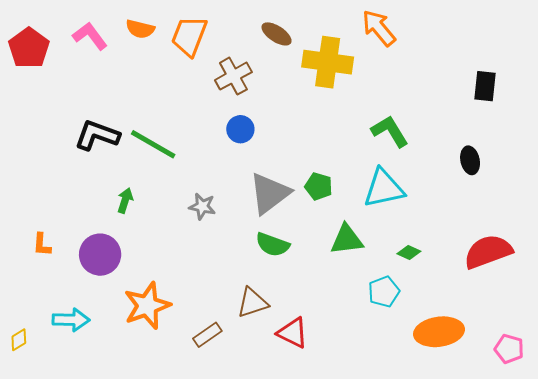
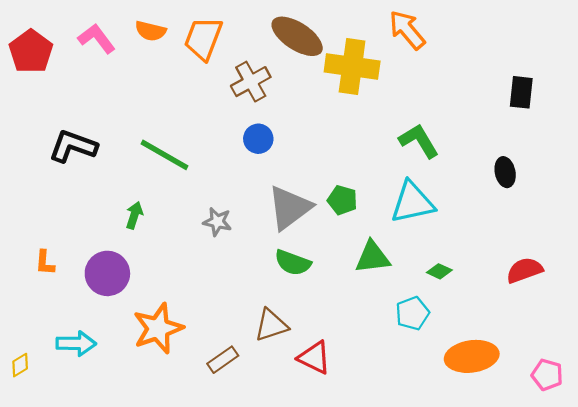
brown ellipse: (277, 34) -> (297, 36), size x1.6
black L-shape: (97, 135) -> (73, 146), moved
red semicircle: (488, 252) -> (524, 270), size x0.7

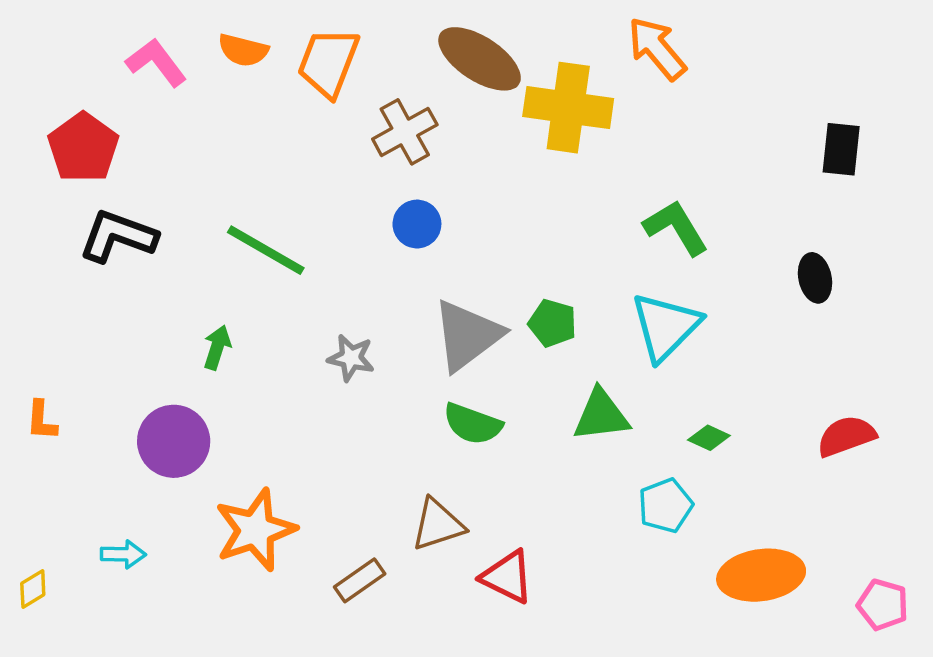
red pentagon: (31, 51) -> (83, 148), moved
cyan triangle: (412, 202) -> (666, 327), turned -33
orange L-shape: (45, 263) -> (42, 420), moved
cyan arrow: (76, 343) -> (123, 554), size x0.7

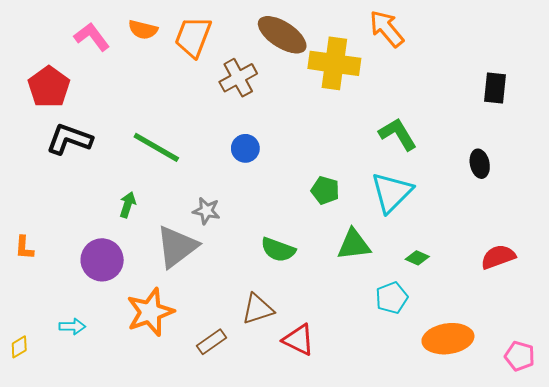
blue circle: (417, 224) -> (245, 148), moved
gray triangle: (467, 335) -> (177, 247), moved

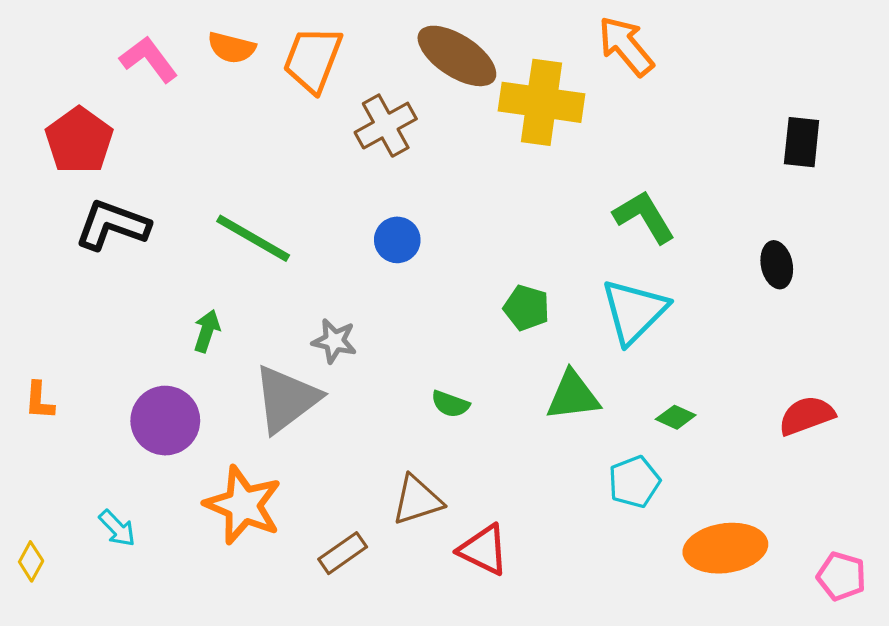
green semicircle: (278, 250) -> (450, 404), size x0.7
orange star: (150, 312) -> (243, 505), turned -30
cyan arrow: (72, 326) -> (117, 528), turned 45
yellow diamond: (19, 347) -> (31, 561), turned -30

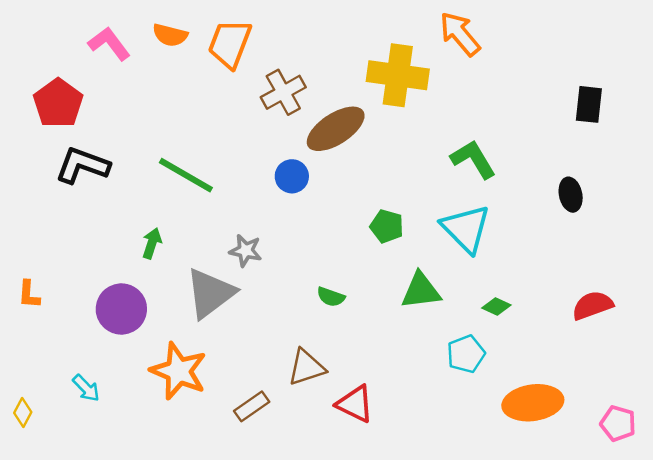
brown ellipse: (457, 56) -> (336, 129), moved, turned -66
cyan triangle: (634, 311) -> (466, 229), turned -30

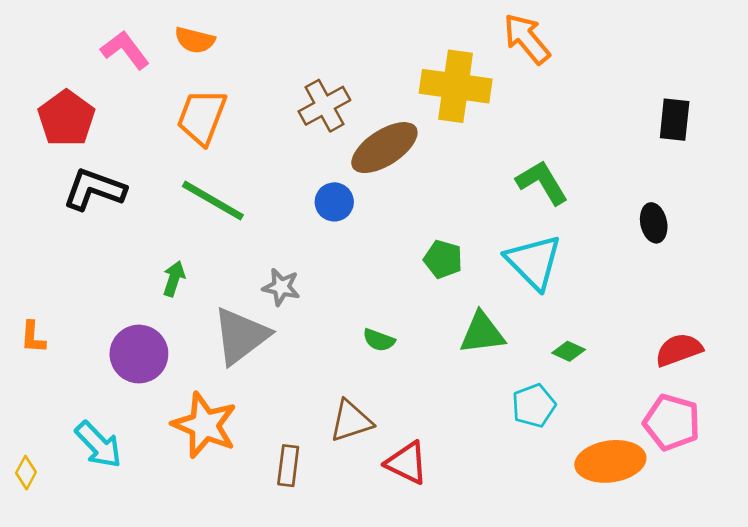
orange trapezoid: (230, 44) -> (202, 117), moved
cyan arrow: (86, 388) -> (99, 445), size x1.5
brown rectangle: (252, 406) -> (288, 466), turned -48
pink pentagon: (618, 423) -> (672, 422), moved, size x1.4

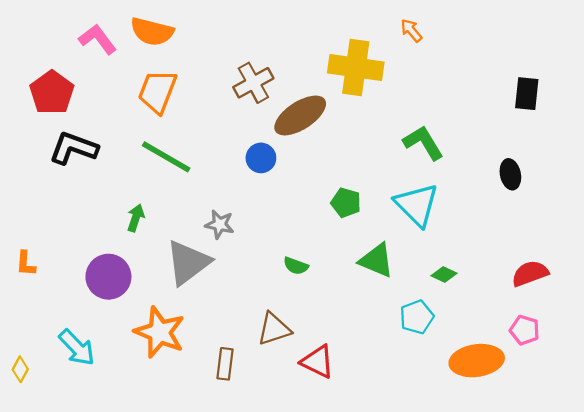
orange arrow: (527, 39) -> (411, 31), size x0.6
orange semicircle: (195, 40) -> (152, 32), size x1.4
green triangle: (482, 333) -> (376, 260), turned 30
pink pentagon: (672, 422) -> (525, 330), size x0.7

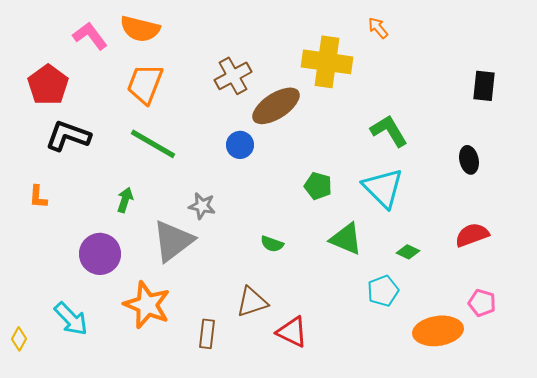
orange L-shape: (26, 264) -> (38, 197), moved
red semicircle: (530, 273) -> (472, 235), moved

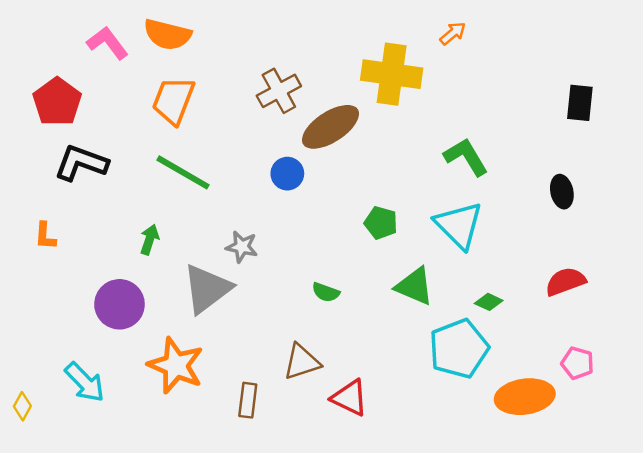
orange arrow: (378, 28) -> (453, 33), turned 90
cyan pentagon: (383, 291) -> (459, 349), size x1.6

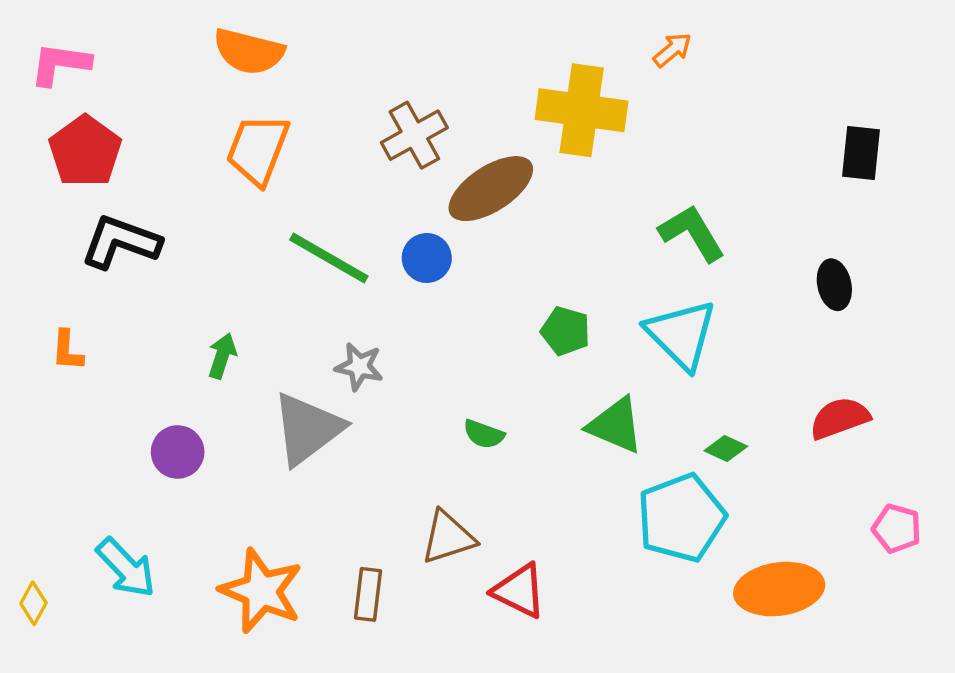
pink L-shape: (107, 43) -> (60, 64), moved, turned -45
green line: (183, 172) -> (329, 258), moved
purple circle: (119, 304) -> (178, 452), size x0.7
pink pentagon: (577, 363) -> (897, 529), moved
orange star: (176, 365) -> (261, 591), moved

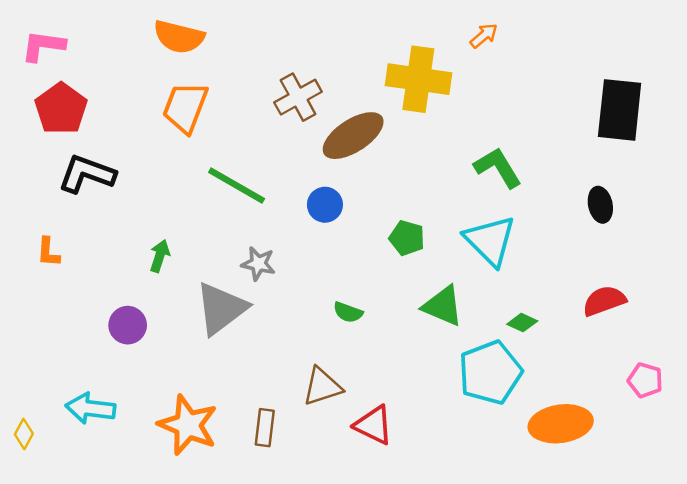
black rectangle: (861, 153) -> (620, 110), size x1.6
blue circle: (427, 258) -> (325, 205), moved
cyan arrow: (126, 568) -> (91, 408), turned 141

